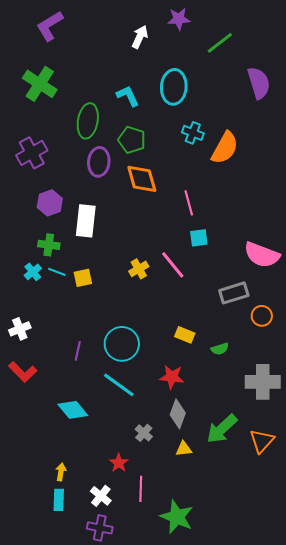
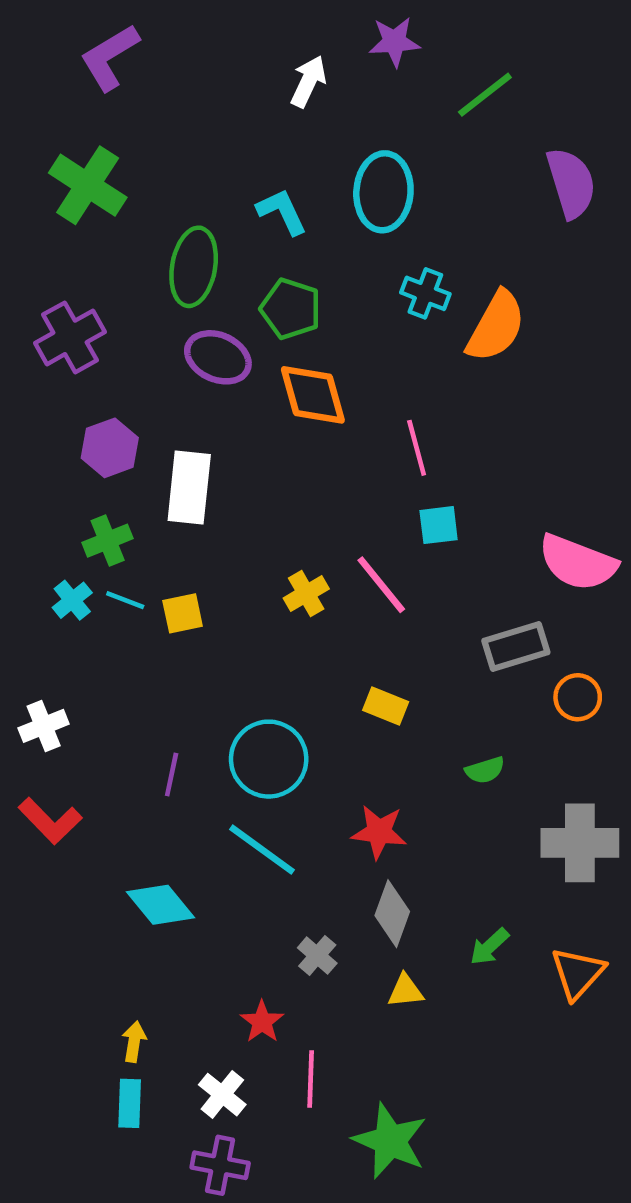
purple ellipse: (99, 162) -> (218, 357), turned -72
green cross: (49, 245) -> (108, 541), turned -30
yellow rectangle: (185, 335) -> (386, 706), moved
green arrow: (222, 429) -> (489, 947), size x0.6

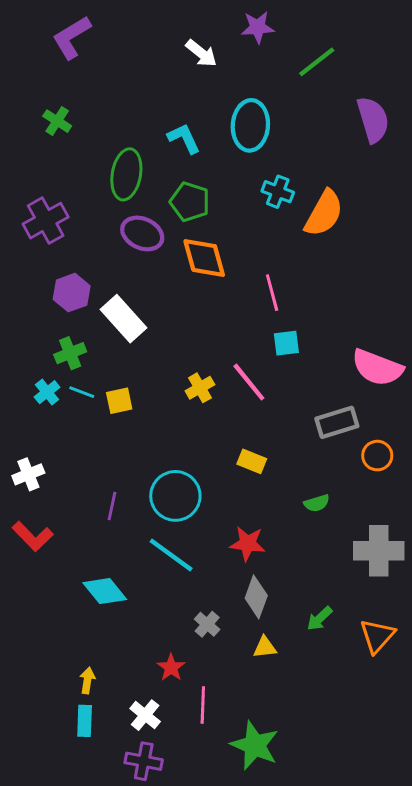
white arrow: (308, 81) -> (201, 53), turned 104
green cross: (88, 185) -> (57, 121), size x0.6
white rectangle: (189, 488) -> (123, 319), turned -48

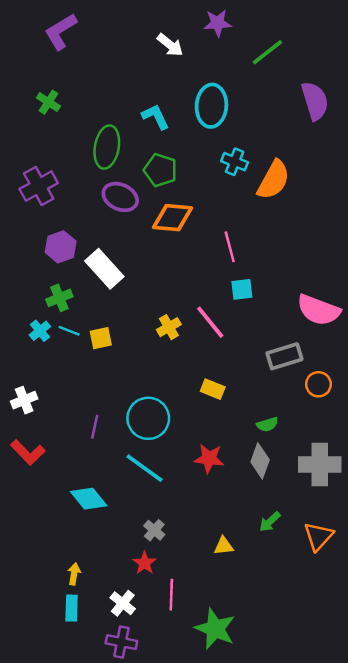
orange diamond: (204, 258) -> (173, 218), turned -69
gray diamond: (256, 597) -> (260, 461), moved
gray cross: (207, 624) -> (154, 530), moved

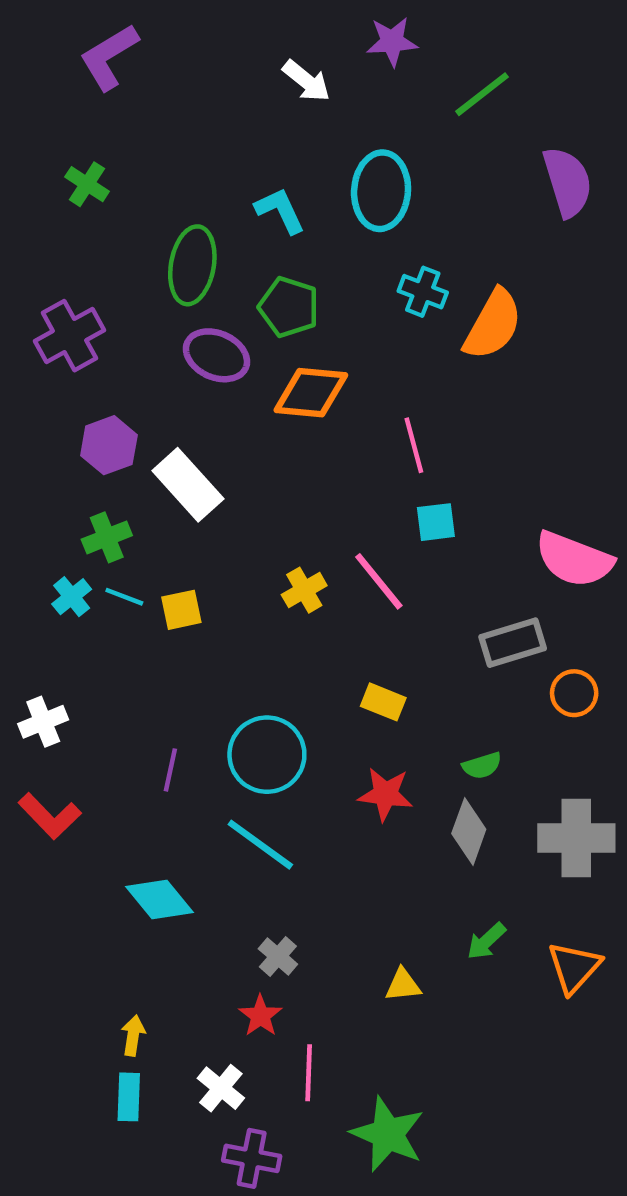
red star: (209, 458) -> (385, 794), moved
purple cross: (121, 642) -> (252, 1158), moved

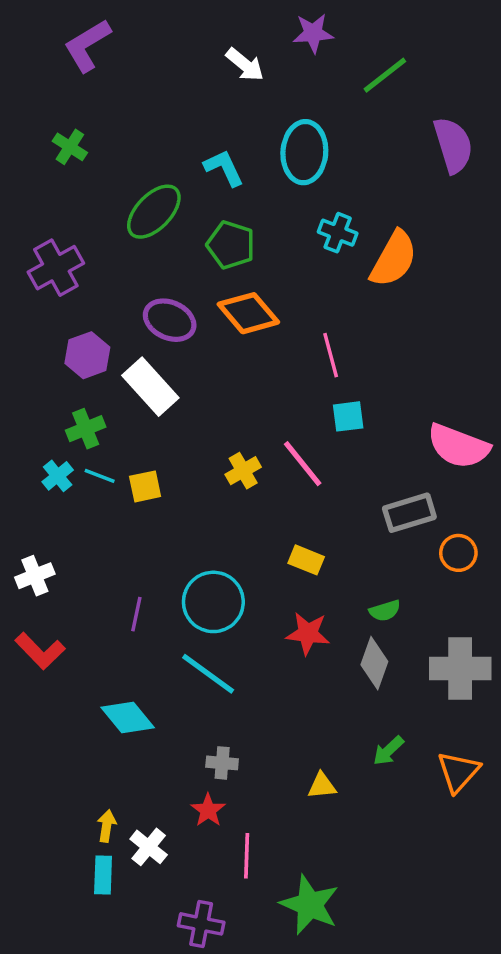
green ellipse: (192, 265) -> (154, 212), turned 34
purple ellipse: (216, 355) -> (170, 320), moved
orange diamond: (311, 393) -> (248, 313), turned 44
gray cross: (278, 956) -> (222, 763), turned -36
white cross: (221, 1088) -> (149, 847), moved

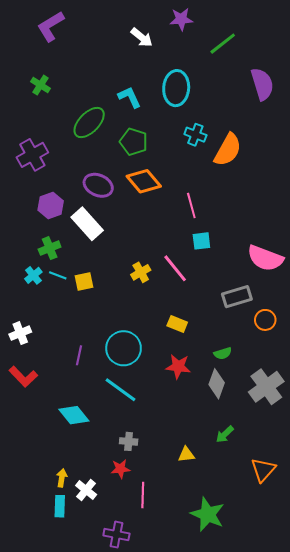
gray cross: (460, 668) -> (266, 387), turned -36
orange triangle: (458, 772) -> (263, 470), moved
red star: (208, 810) -> (120, 469), turned 30
green star: (310, 905) -> (208, 514), moved

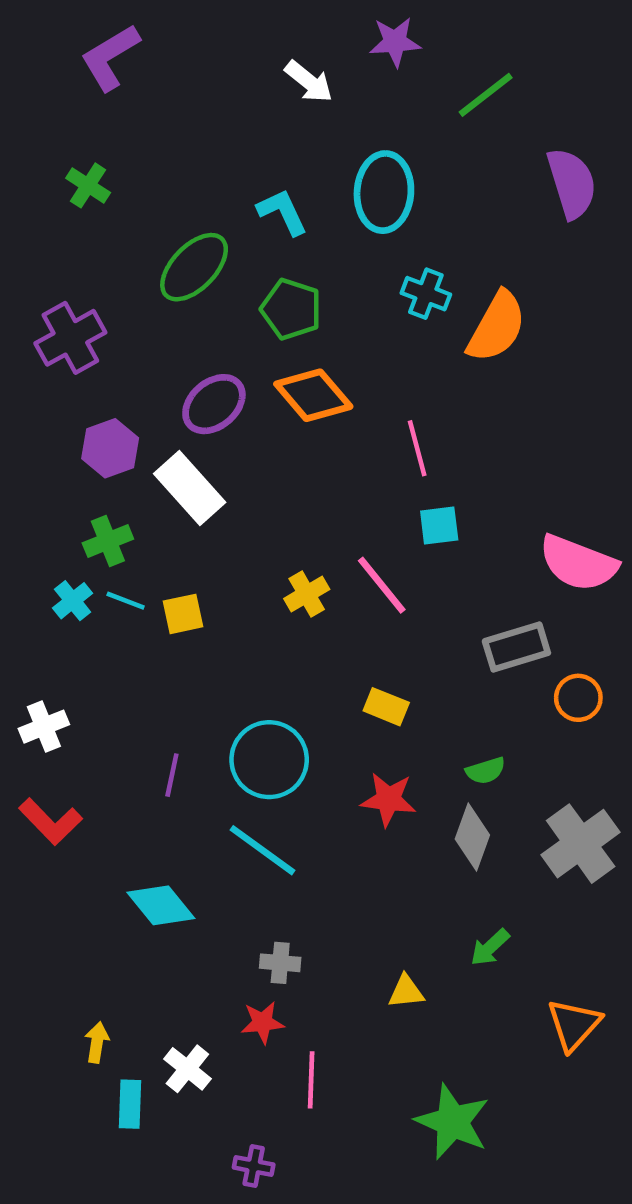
purple ellipse: (98, 185) -> (214, 404), turned -64
yellow arrow: (62, 478) -> (97, 1042), moved
purple cross: (116, 535) -> (254, 1166), size x0.7

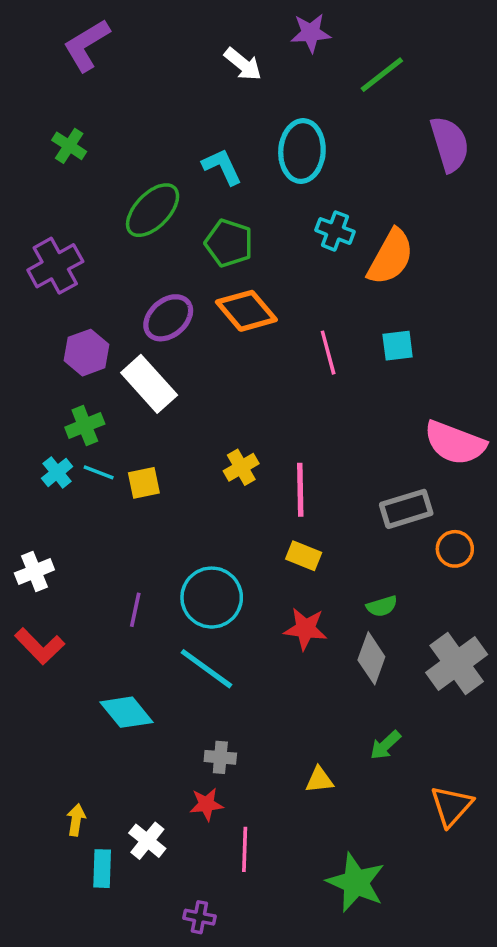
cyan square: (439, 526) -> (398, 346), moved
pink line: (382, 585) -> (300, 490), moved, turned 38

